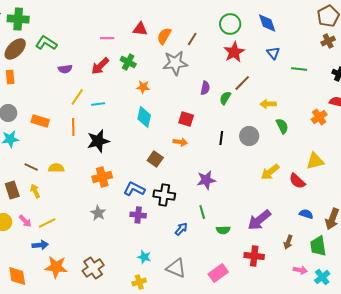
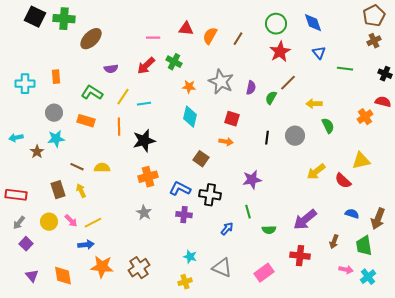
green L-shape: (46, 43) -> (92, 93), moved
brown ellipse: (15, 49) -> (91, 39), moved
gray star: (175, 63) -> (221, 82), moved, turned 30

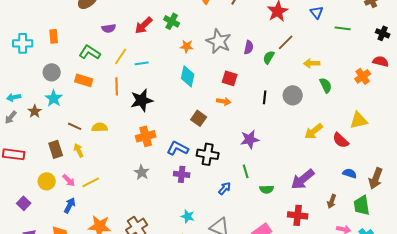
cyan star: (56, 139) -> (54, 98), turned -30
gray arrow: (19, 223) -> (11, 117), moved
blue arrow: (86, 245) -> (70, 205), moved, turned -56

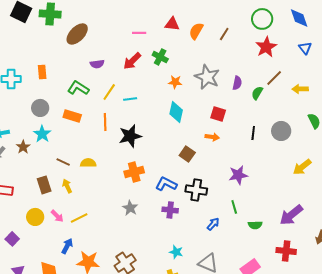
yellow arrow: (312, 63) -> (300, 89), moved
blue arrow: (70, 205) -> (67, 246), moved

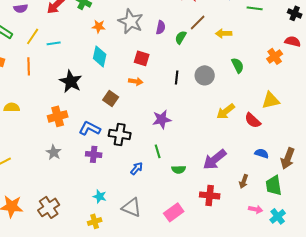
black star: (130, 136) -> (71, 81), moved, turned -30

